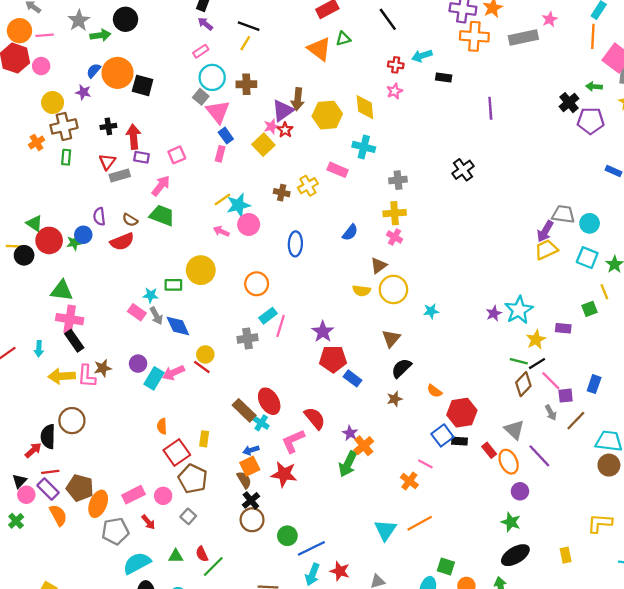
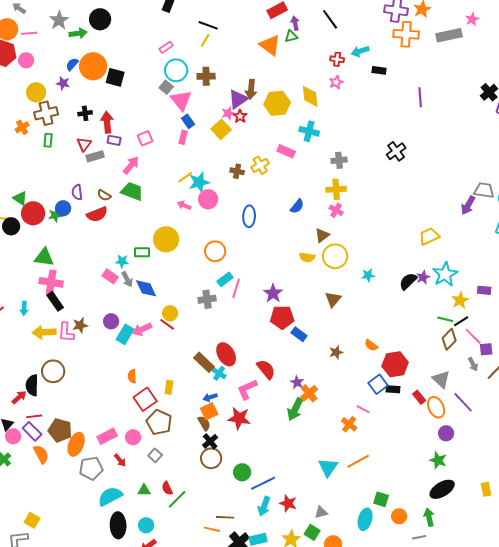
purple arrow: (205, 24) -> (295, 23), moved, turned 40
yellow trapezoid: (546, 250) -> (429, 236), moved
black semicircle: (401, 368) -> (408, 281), moved

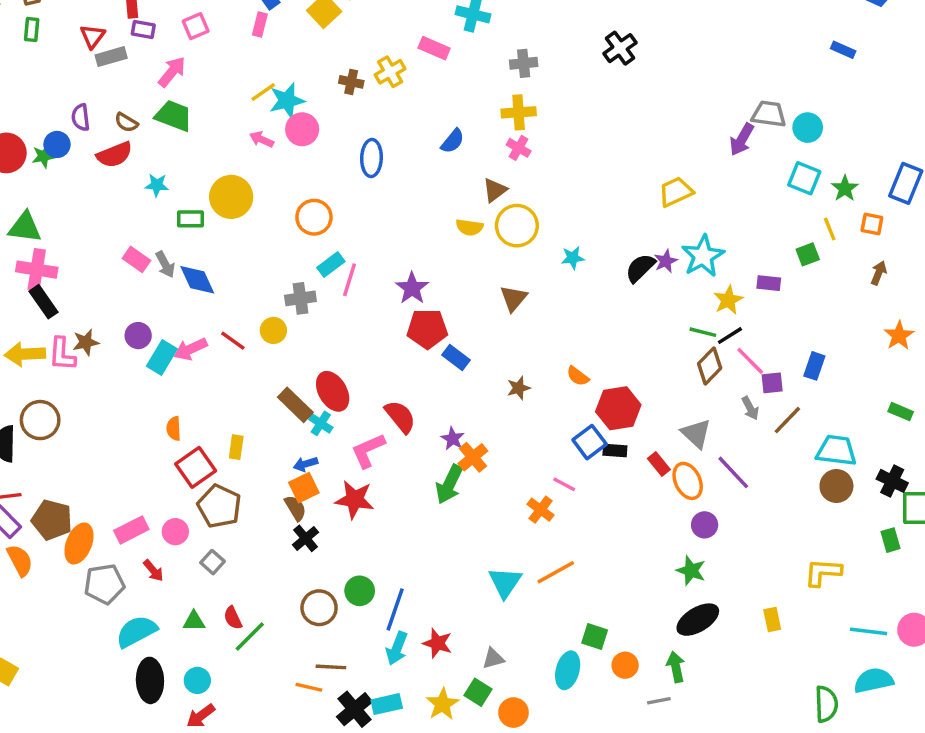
cyan star: (122, 261) -> (157, 185), moved
yellow circle: (170, 313) -> (273, 330), moved
brown circle: (211, 458) -> (319, 608), moved
blue line: (263, 483) -> (395, 609), turned -45

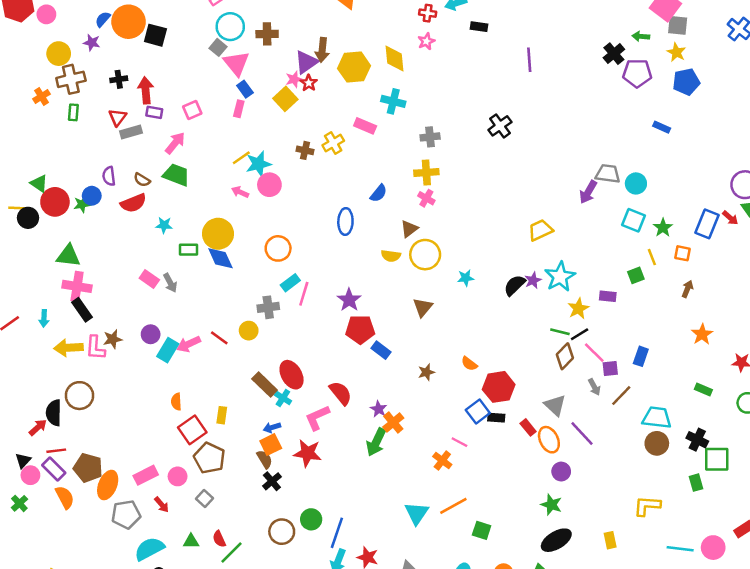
blue ellipse: (371, 158) -> (345, 221), moved
blue diamond: (197, 280) -> (220, 258), moved
green square: (595, 636) -> (482, 530), moved

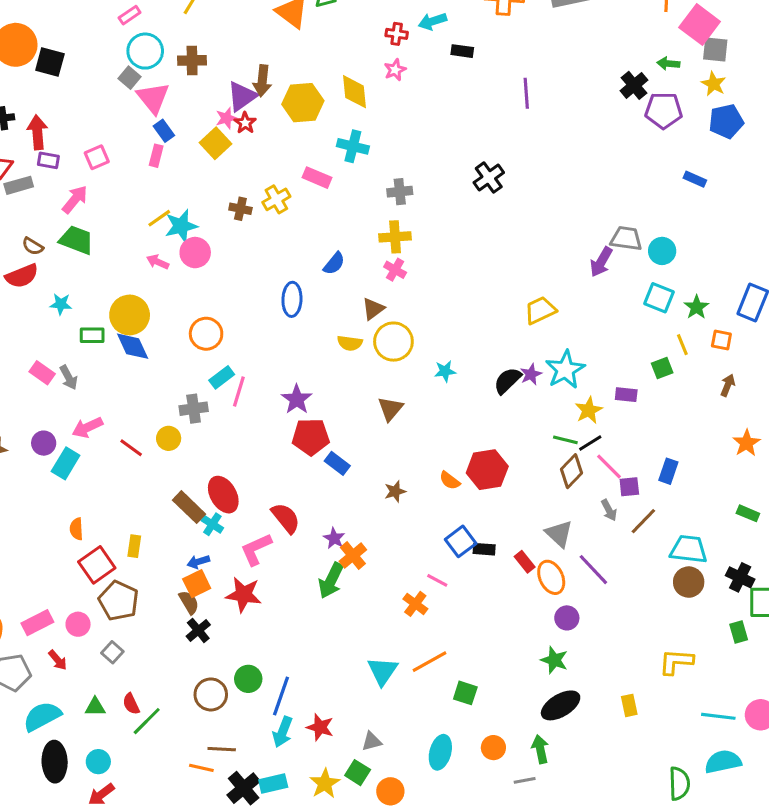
pink arrow: (189, 344) -> (87, 427), moved
red hexagon: (499, 387) -> (487, 470), moved

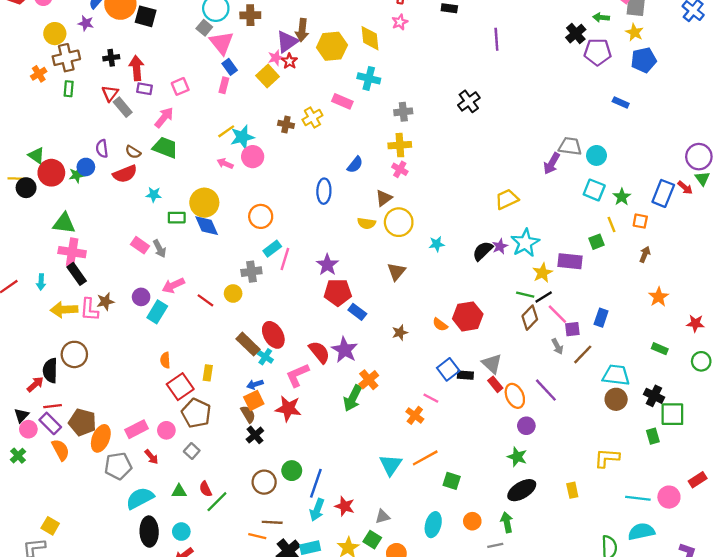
gray rectangle: (19, 185) -> (123, 107), turned 66
purple rectangle: (626, 395) -> (570, 261), size x1.5
gray triangle: (559, 534) -> (492, 364), moved
purple star: (334, 538) -> (345, 350), moved, size x1.6

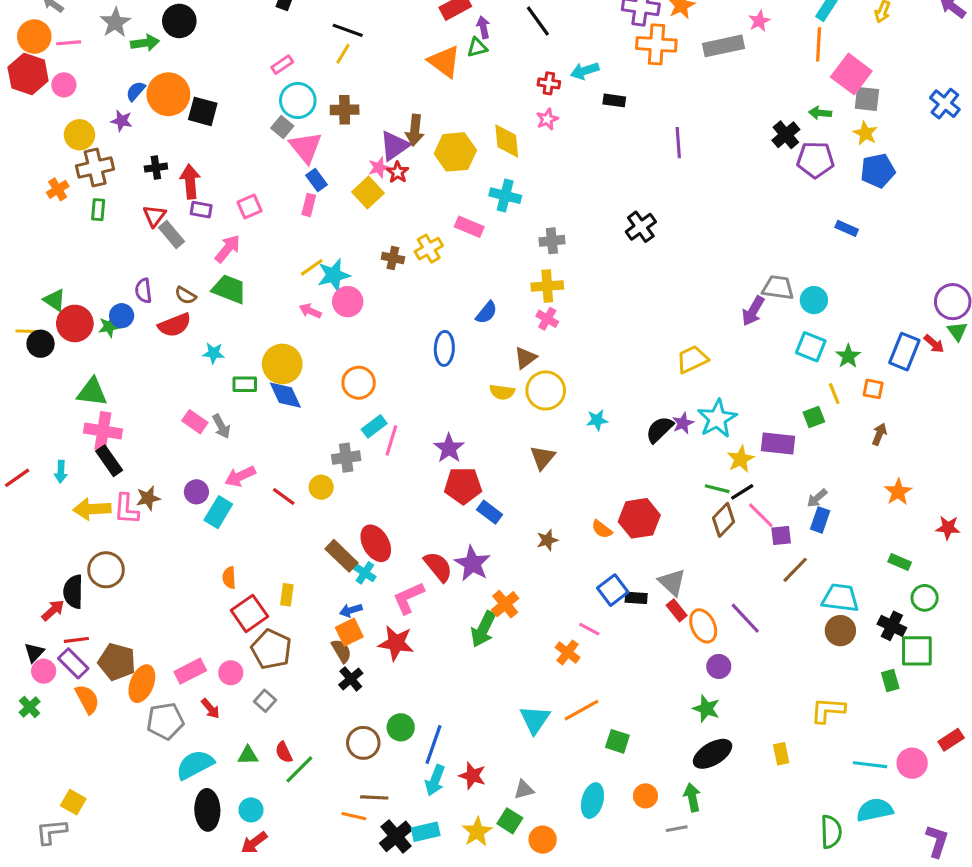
gray arrow: (557, 346) -> (817, 498), moved, turned 77
green circle: (701, 361) -> (925, 598), moved

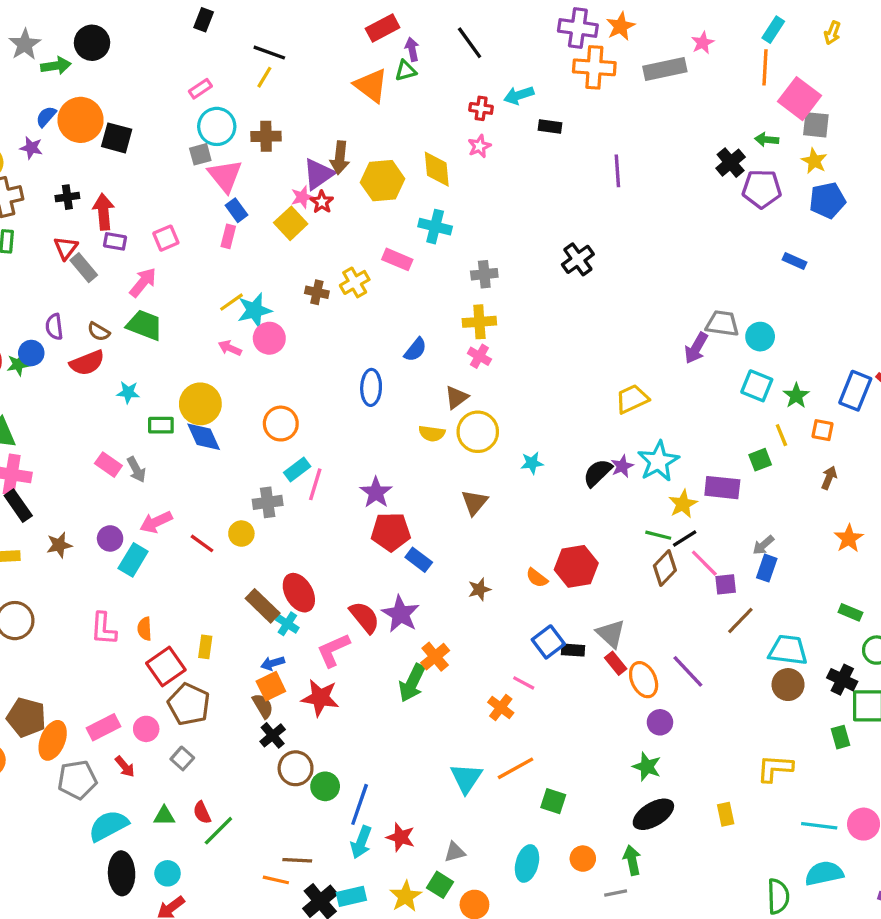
gray square: (282, 127) -> (200, 154), turned 35
pink L-shape: (126, 509) -> (104, 629), moved
brown circle: (363, 743) -> (296, 768), moved

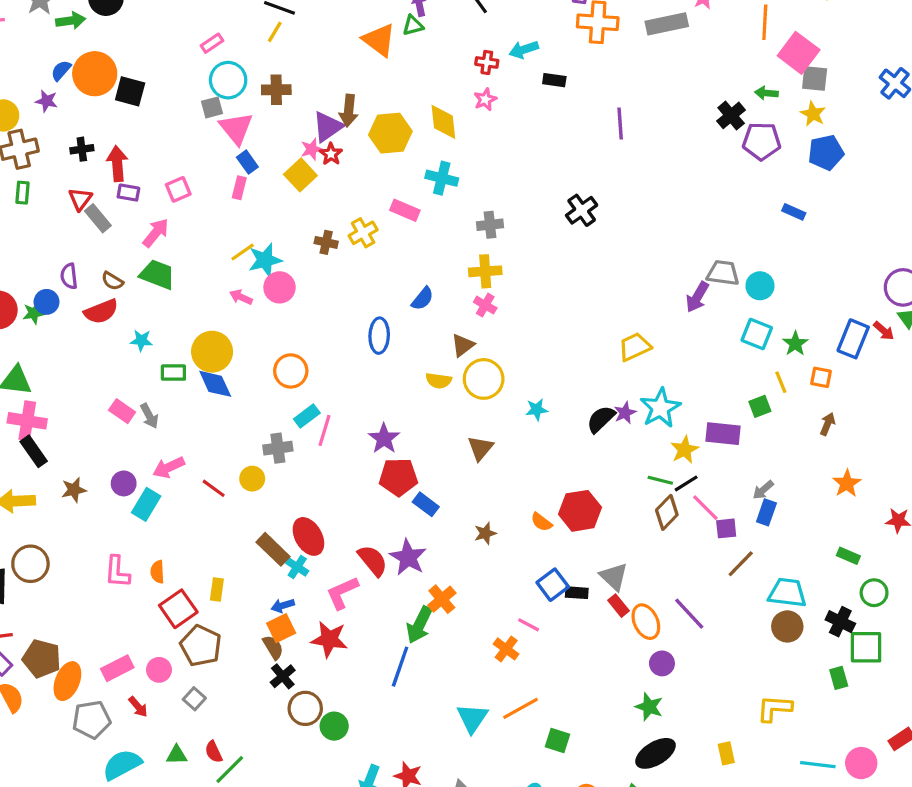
blue line: (360, 804) -> (400, 667), moved

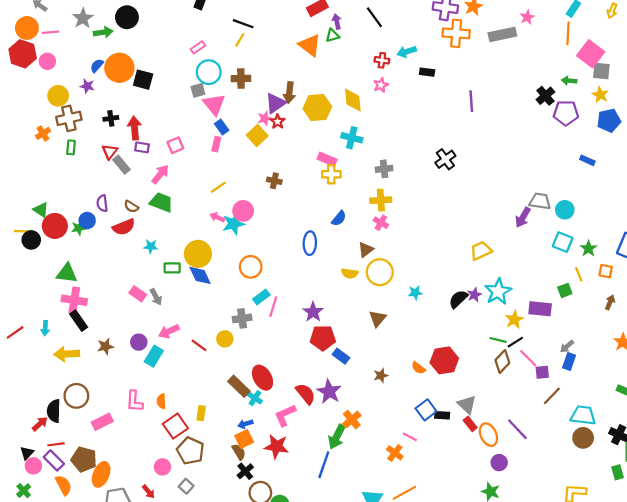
yellow cross: (363, 233) -> (331, 174), moved, turned 30
cyan star: (265, 260) -> (233, 224), moved
pink rectangle: (117, 668) -> (102, 422), moved

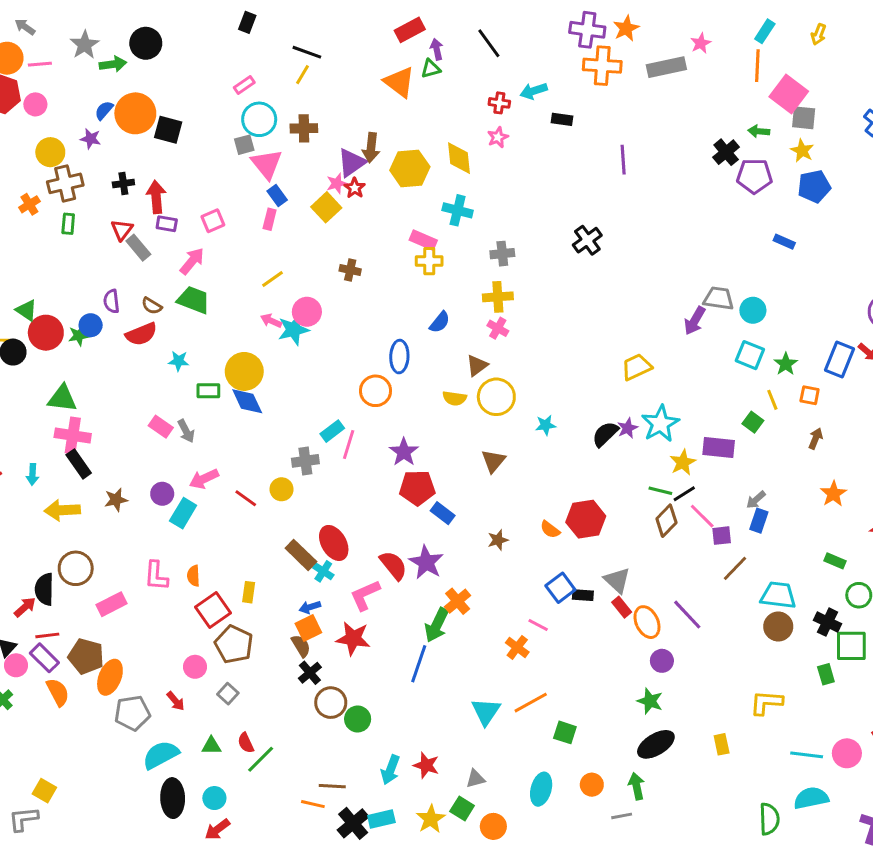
orange circle: (251, 267) -> (376, 391), moved
green square: (565, 290) -> (753, 422), turned -32

